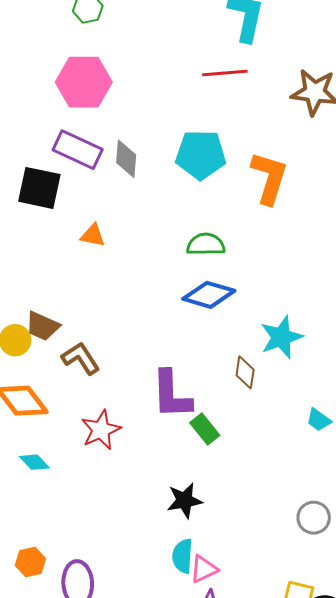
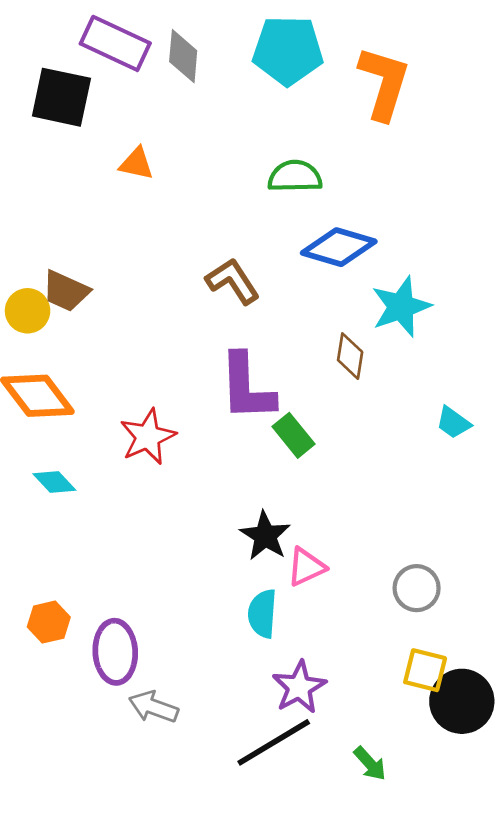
blue diamond: (209, 295) -> (339, 247), moved
brown L-shape: (81, 358) -> (233, 281), moved
black star: (185, 500) -> (265, 536), turned -30
gray circle: (314, 518) -> (417, 588), moved
pink triangle: (204, 569) -> (306, 567), moved

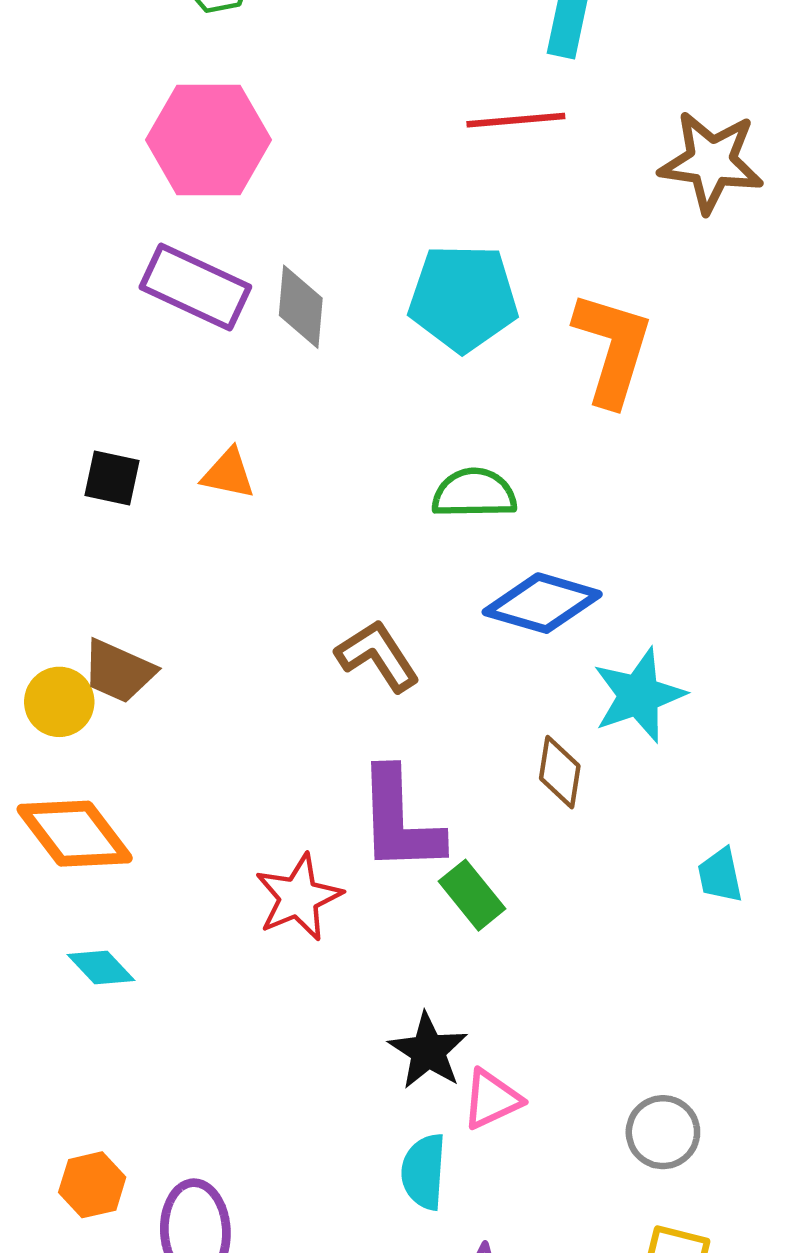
black square: (61, 97) -> (112, 478), moved, size x0.6
cyan trapezoid: (453, 423) -> (720, 875), turned 42
red star: (148, 437) -> (299, 897), moved

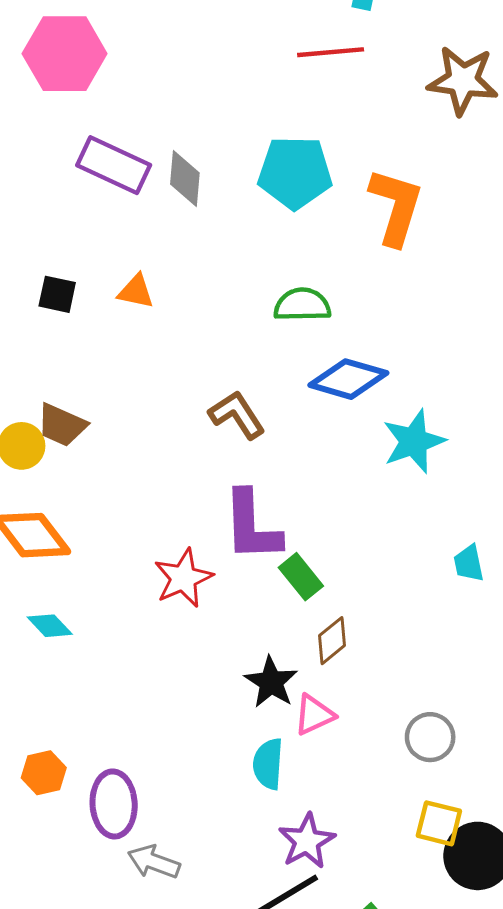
pink hexagon: (209, 140) -> (65, 54), moved
brown diamond: (560, 772) -> (332, 641), moved, turned 42

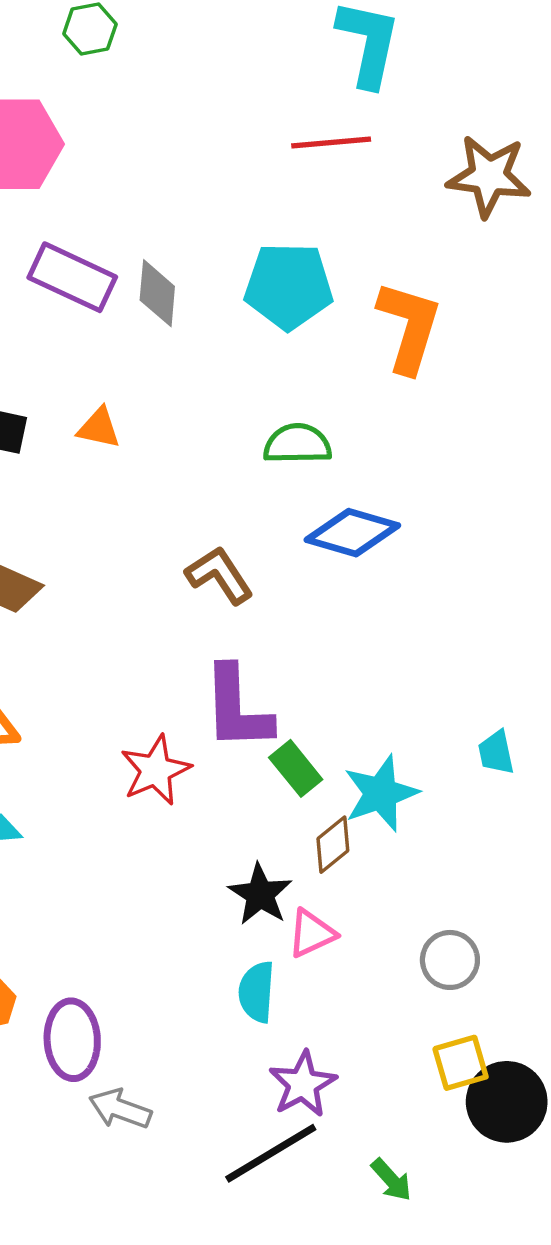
cyan star: (414, 441) -> (381, 793), moved
yellow square: (439, 823) -> (461, 1063), turned -30

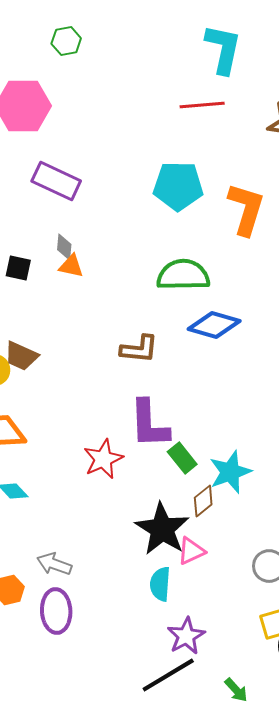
gray diamond: (157, 293) -> (64, 247), moved, size x0.7
green semicircle: (297, 444) -> (183, 275), size x1.4
brown L-shape: (219, 575) -> (139, 349), turned 129
black star: (260, 894) -> (162, 529), size x1.5
gray arrow: (120, 1109) -> (54, 564), moved

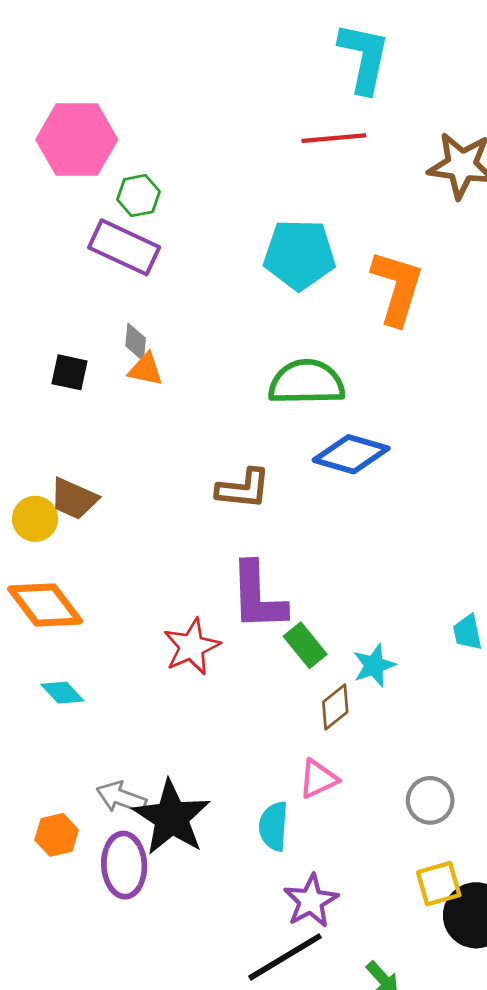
green hexagon: (66, 41) -> (138, 196), moved
cyan star: (230, 472) -> (374, 665), size x0.7
black star: (162, 529) -> (172, 818), moved

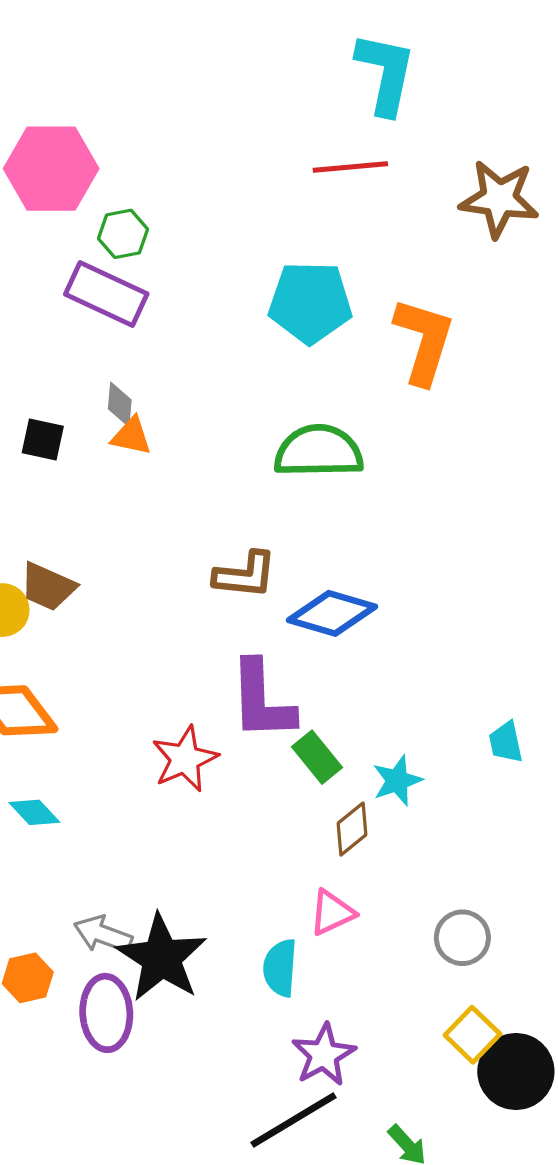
blue diamond: (351, 454) -> (332, 613), moved
yellow square: (439, 884) -> (472, 1035), turned -30

